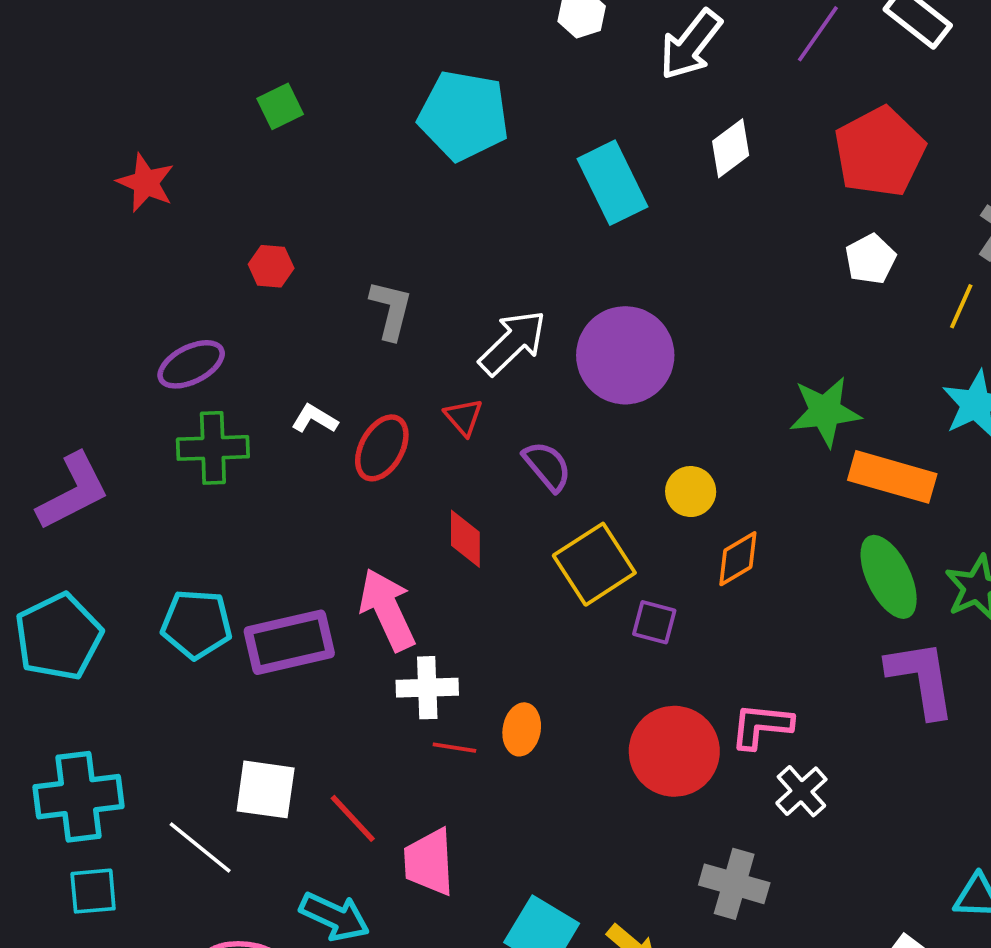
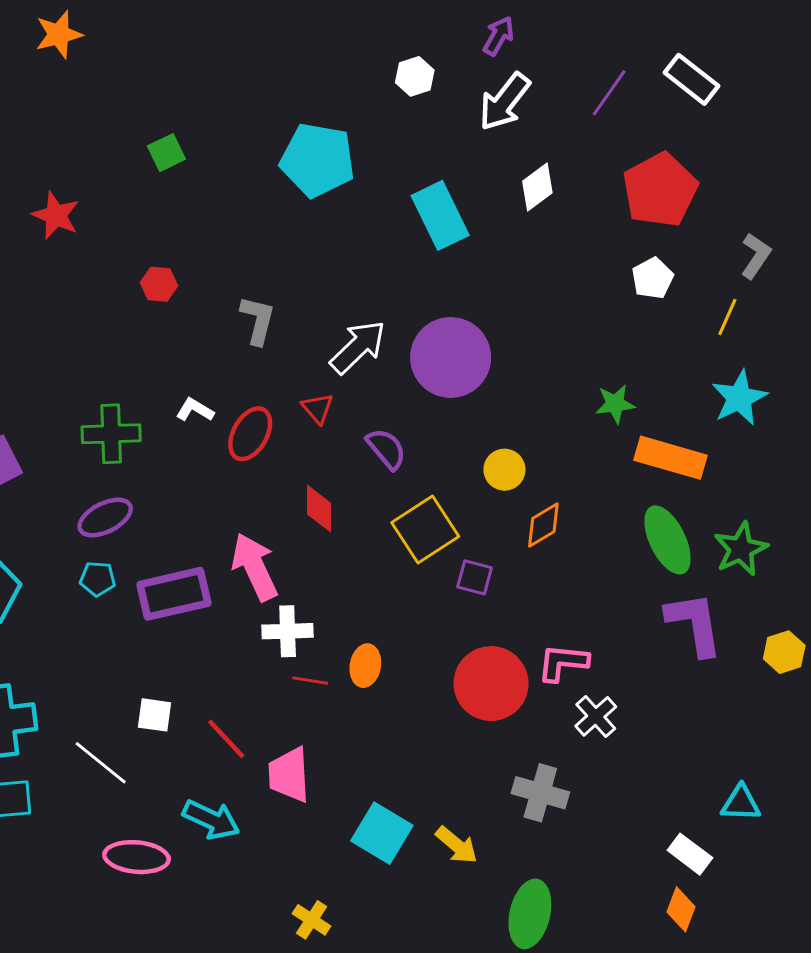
purple ellipse: (191, 364) -> (105, 518), moved
green star: (825, 412) -> (615, 404), size x0.7
cyan pentagon: (197, 624) -> (98, 579), size x0.6
white square: (266, 789) -> (154, 715), size x0.7

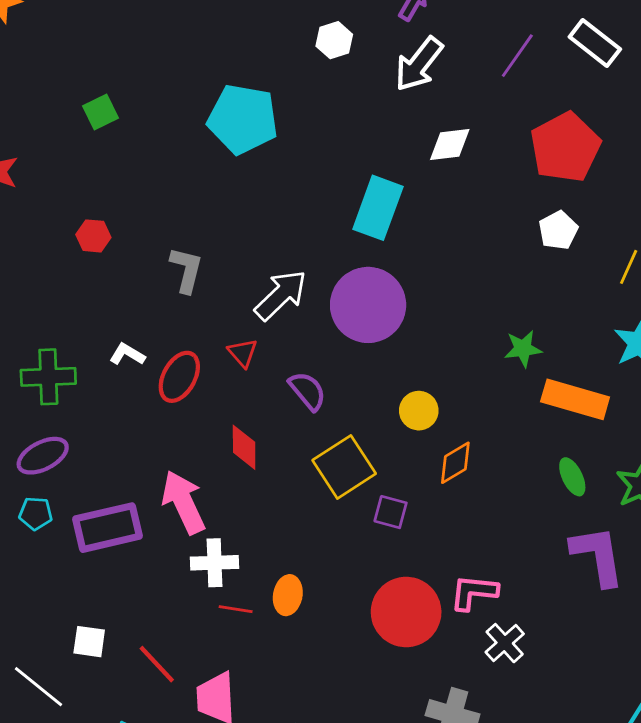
white diamond: (537, 187) -> (450, 144), turned 30
cyan rectangle: (440, 215) -> (378, 208), moved, turned 46
green ellipse: (668, 540) -> (572, 477), size x0.6

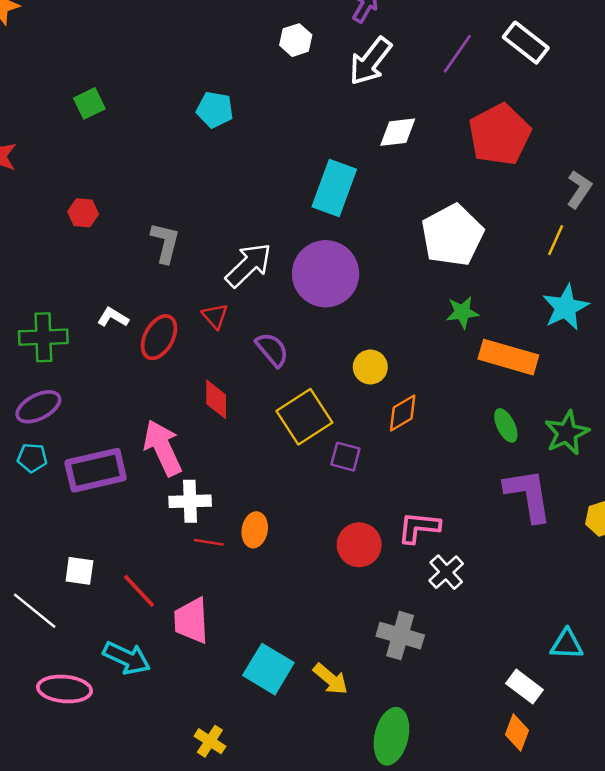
cyan pentagon: (243, 119) -> (215, 110), size x0.6
white pentagon: (558, 230) -> (452, 235), moved, size x1.8
red circle: (406, 612) -> (359, 545), size x0.7

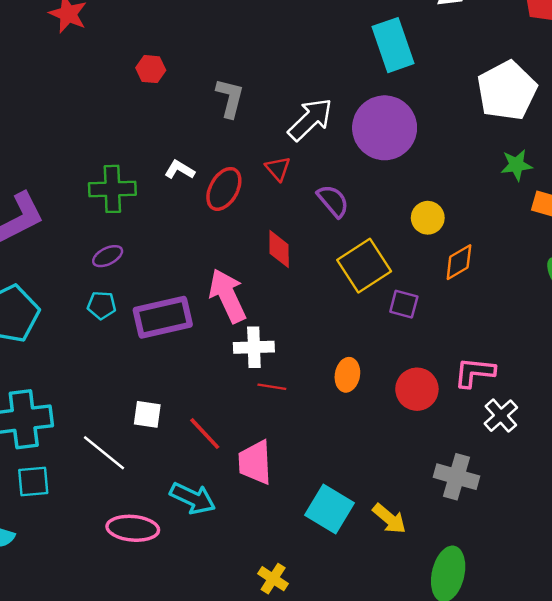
cyan rectangle: (334, 188) -> (393, 45), turned -39
purple ellipse: (38, 407) -> (108, 256), size x0.7
orange ellipse: (255, 530) -> (347, 375), moved

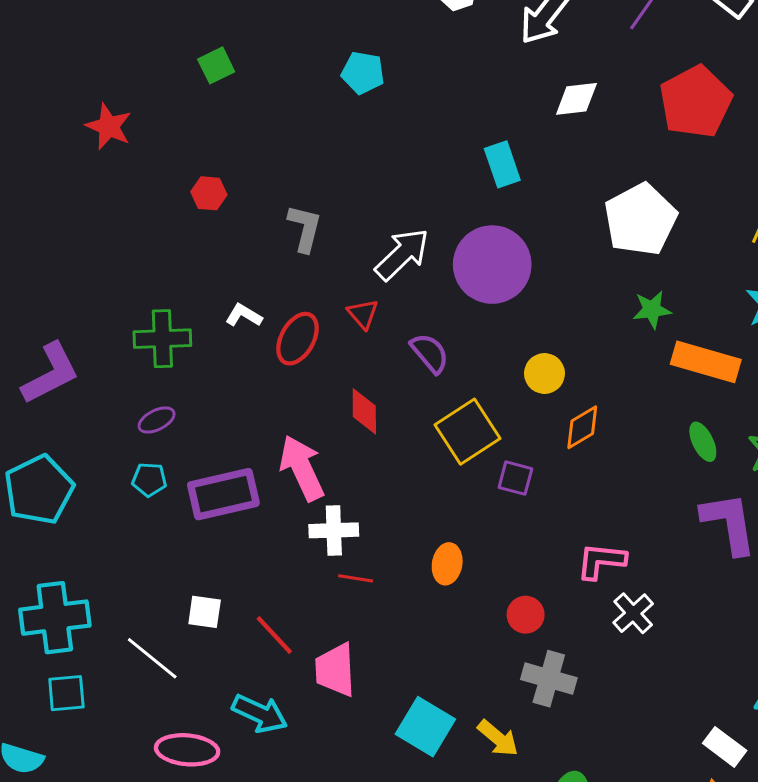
cyan rectangle: (393, 45) -> (502, 164), size x0.7
red circle: (417, 389) -> (526, 615), moved, size x0.7
gray cross: (457, 477) -> (549, 679), moved

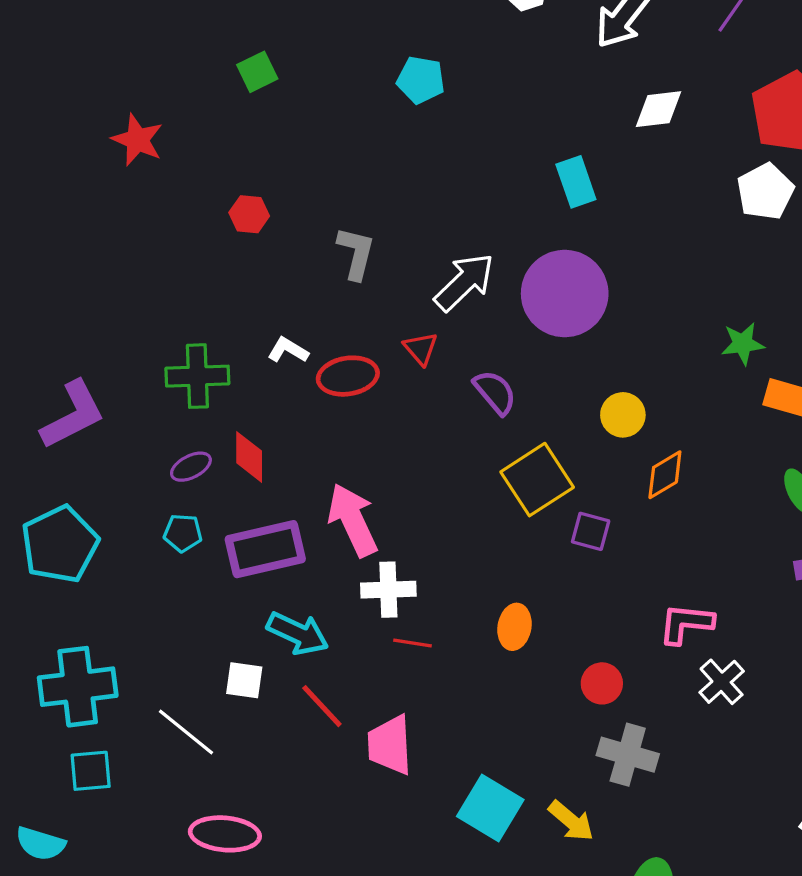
white pentagon: (640, 219) -> (765, 192), moved, size x0.7
red ellipse: (297, 339) -> (348, 376), turned 52
red diamond: (364, 411) -> (249, 457), moved
cyan arrow: (260, 713) -> (298, 633), moved

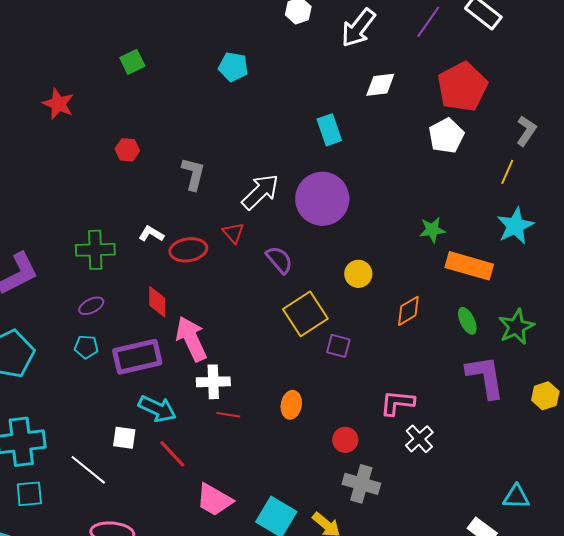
red diamond: (249, 457) -> (157, 302), moved
orange diamond: (665, 475) -> (408, 311), moved
pink trapezoid: (390, 745) -> (214, 500), moved, turned -57

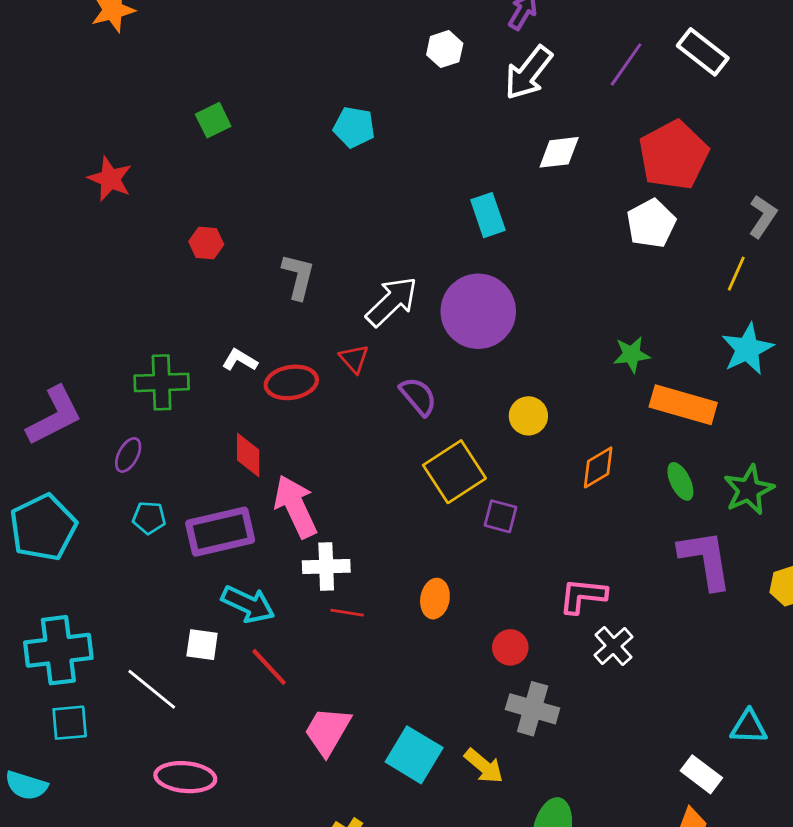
purple ellipse: (91, 306) -> (128, 455), moved, turned -35
pink trapezoid: (214, 500) -> (328, 731), turned 90

